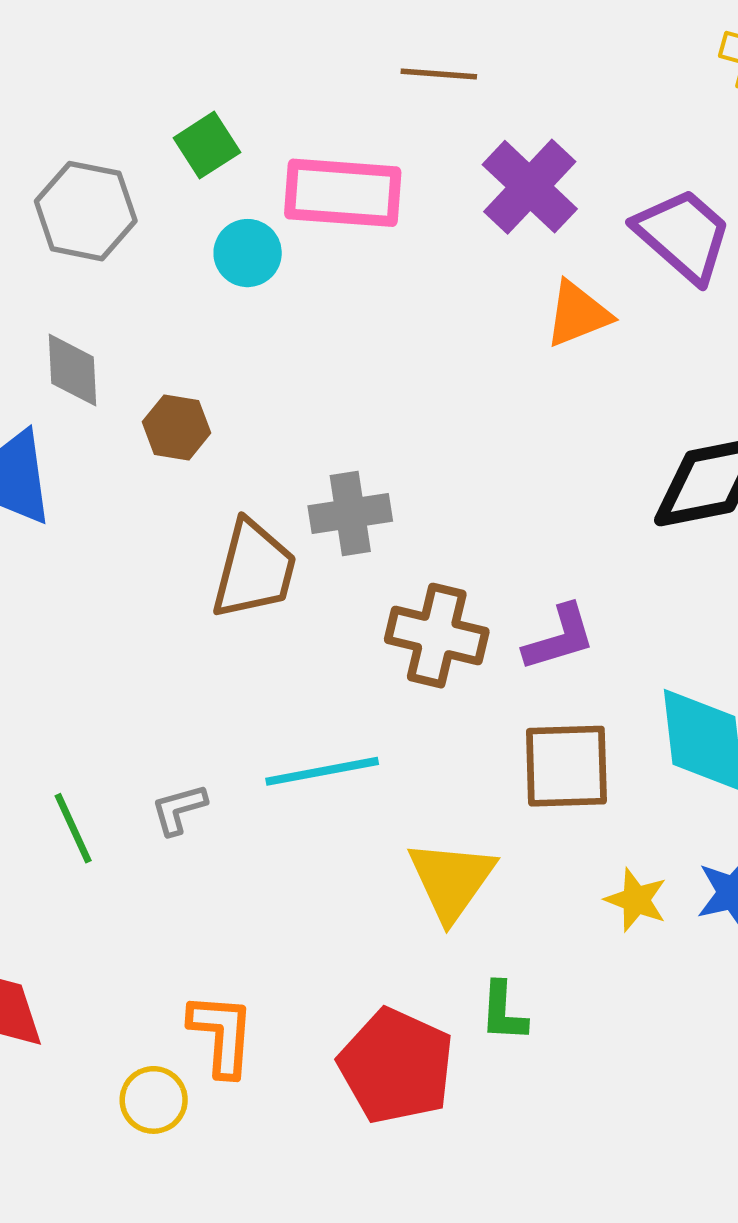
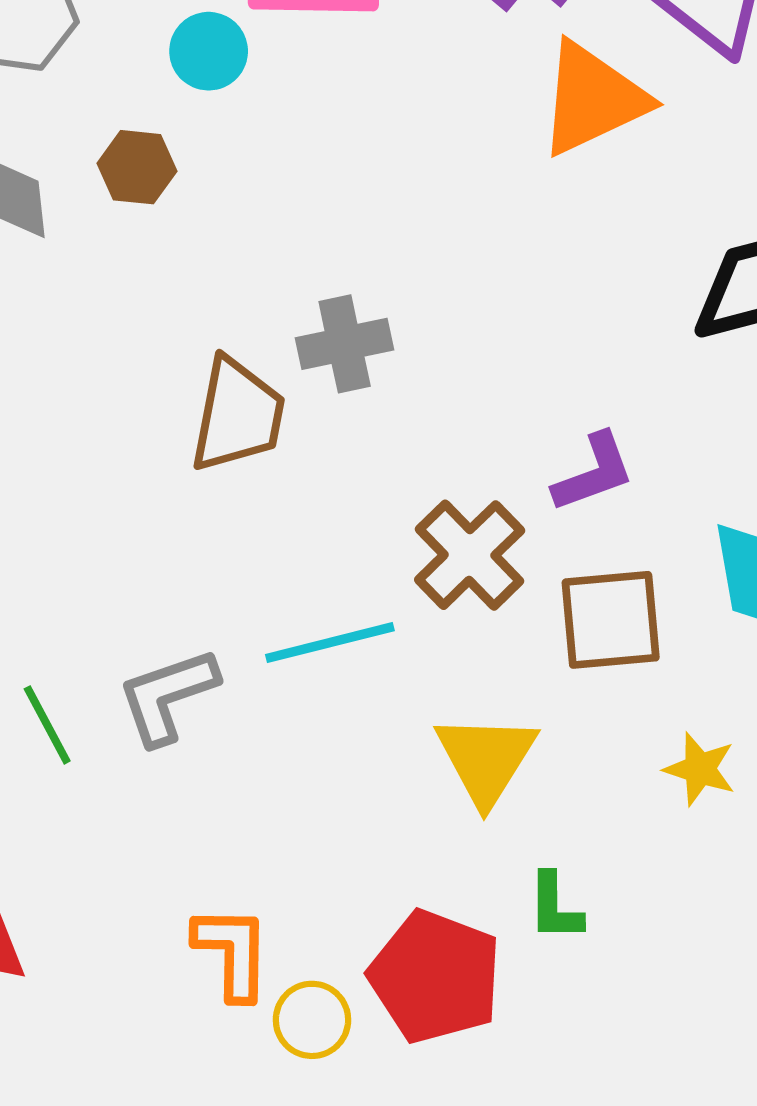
orange triangle: (578, 314) -> (593, 99), size x1.5
brown hexagon: (177, 427) -> (137, 167), moved
brown cross: (437, 636) -> (470, 555), moved, turned 36
gray L-shape: (179, 809) -> (168, 696), size x1.6
yellow circle: (154, 1100) -> (312, 1020), moved

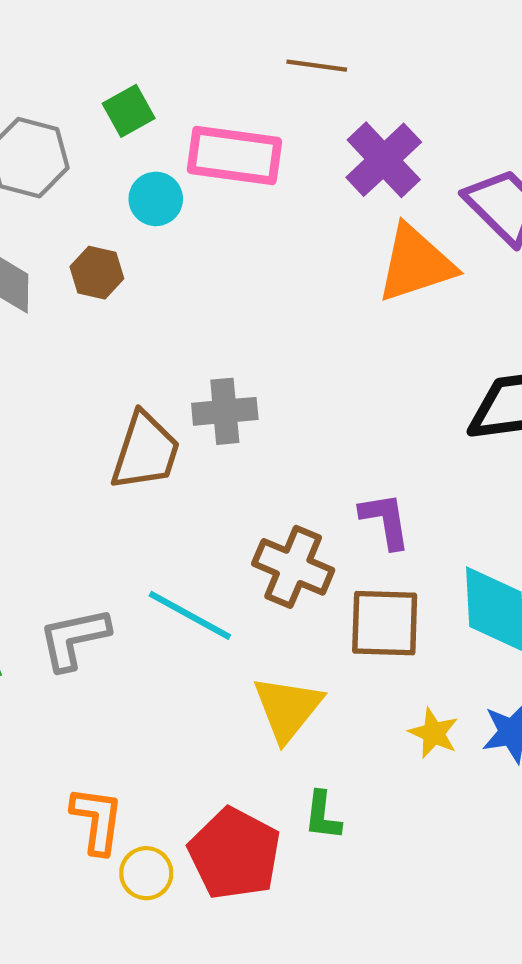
purple L-shape: (594, 473) -> (385, 521), turned -86
brown cross: (470, 555) -> (293, 567), turned -30
cyan line: (330, 643) -> (190, 615), turned 36

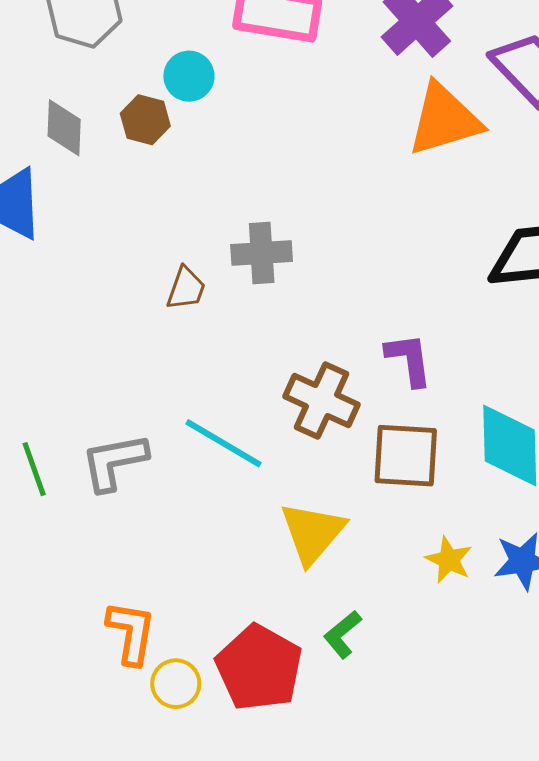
cyan circle: (156, 199) -> (189, 76), moved
brown trapezoid: (145, 451) -> (186, 288), size x0.6
green L-shape: (323, 816) -> (342, 634), turned 42

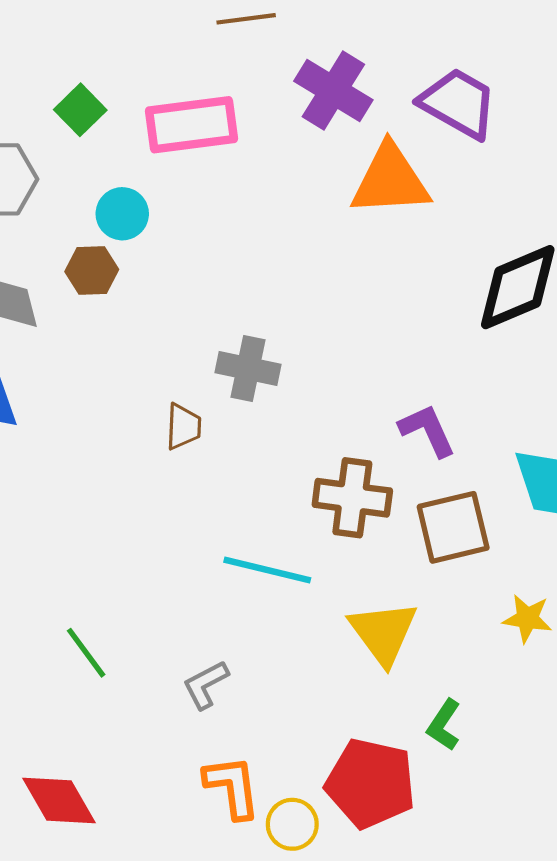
orange triangle: (444, 120) -> (390, 180), turned 30
gray cross: (262, 253) -> (248, 368), turned 32
gray L-shape: (114, 462) -> (206, 685), moved, size x0.7

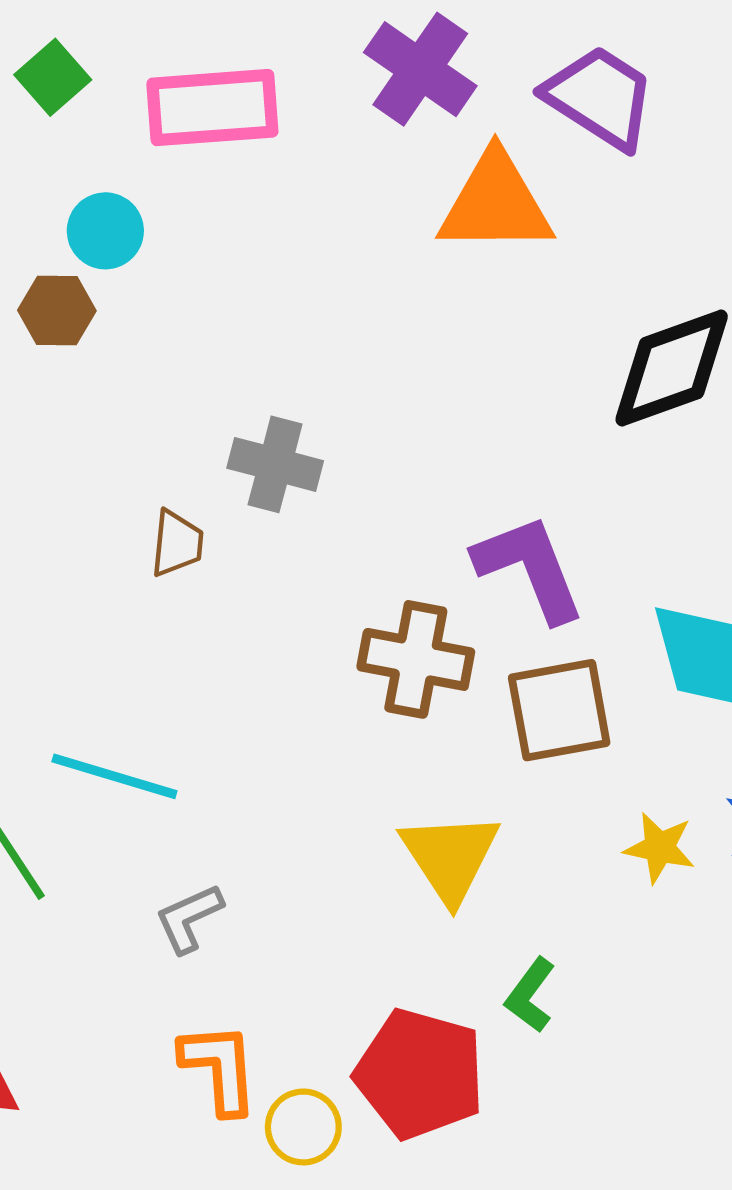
purple L-shape: (427, 430) -> (530, 568), size x1.4
cyan line: (267, 570) -> (114, 776), moved

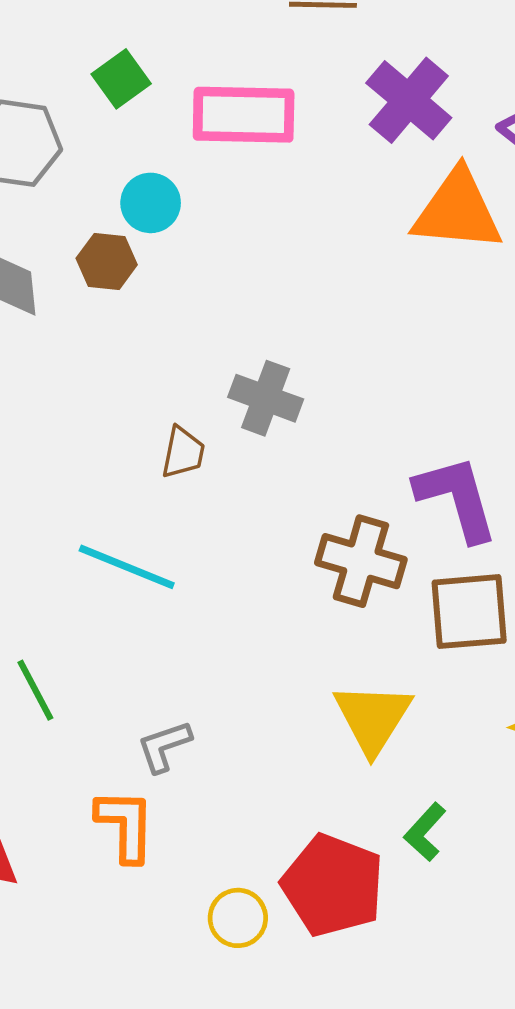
cyan line: (114, 776) -> (127, 567), moved
orange L-shape: (219, 1068) -> (125, 825), moved

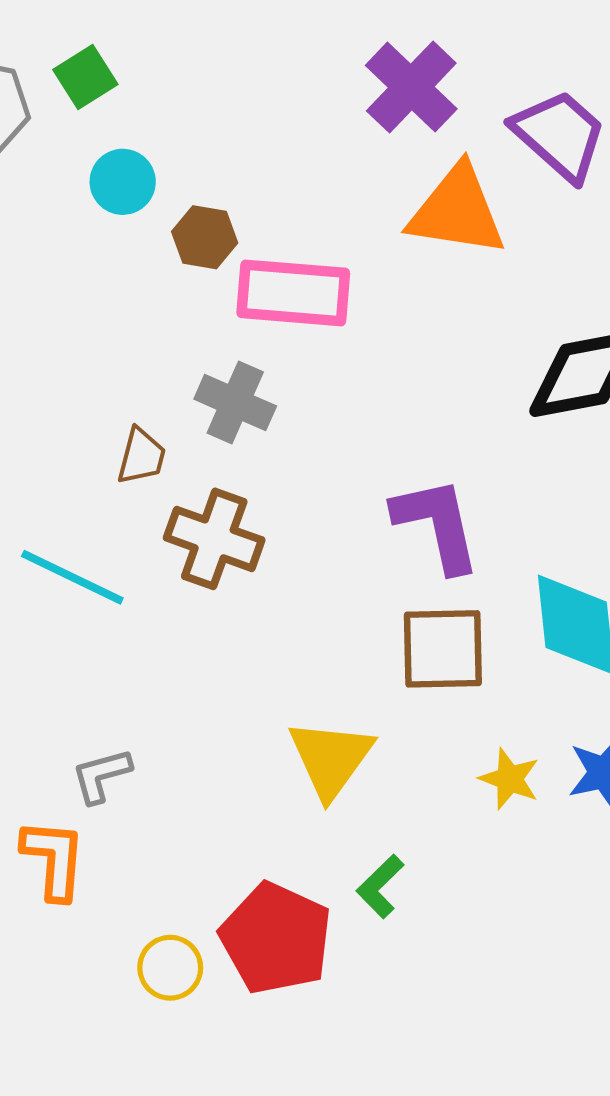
green square: (121, 79) -> (85, 77), moved
pink rectangle: (244, 115) -> (293, 293), moved
brown hexagon: (107, 262) -> (205, 237), moved
brown cross: (361, 561) -> (214, 539), moved

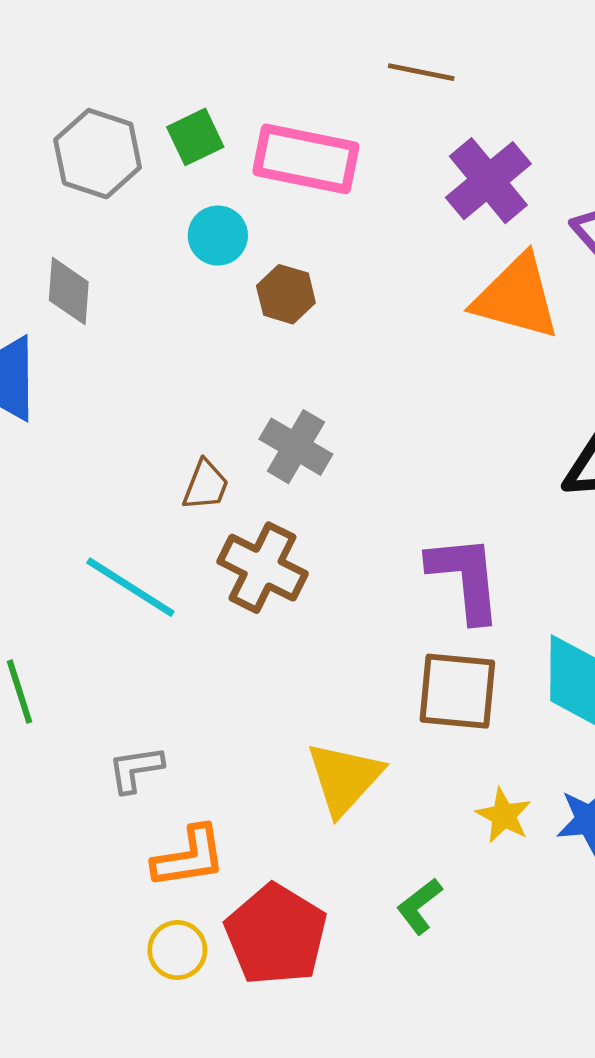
pink rectangle: (293, 293) -> (306, 159), moved
orange L-shape: (54, 859) -> (189, 857), moved, turned 70
green L-shape: (380, 886) -> (419, 906), moved

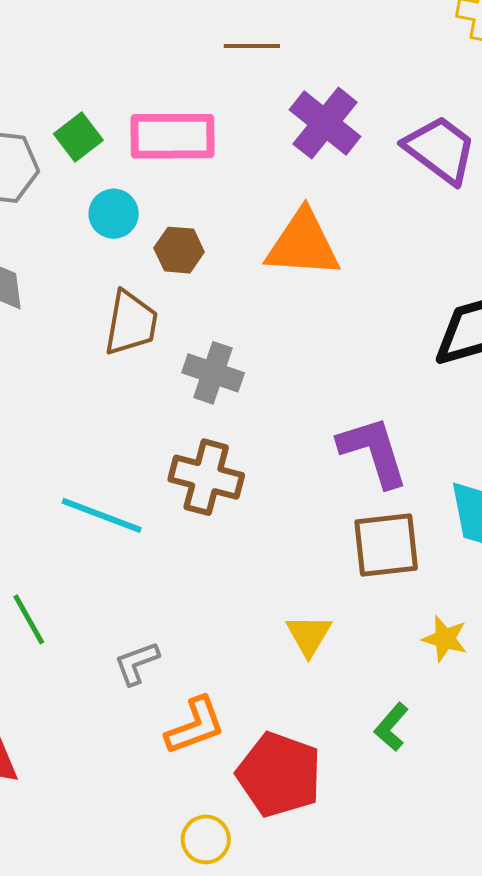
orange triangle: (516, 297) -> (303, 244), moved
brown trapezoid: (206, 485) -> (131, 323), moved, size x1.5
yellow triangle: (344, 778) -> (309, 635), size x0.7
yellow circle: (177, 950) -> (206, 839), moved

